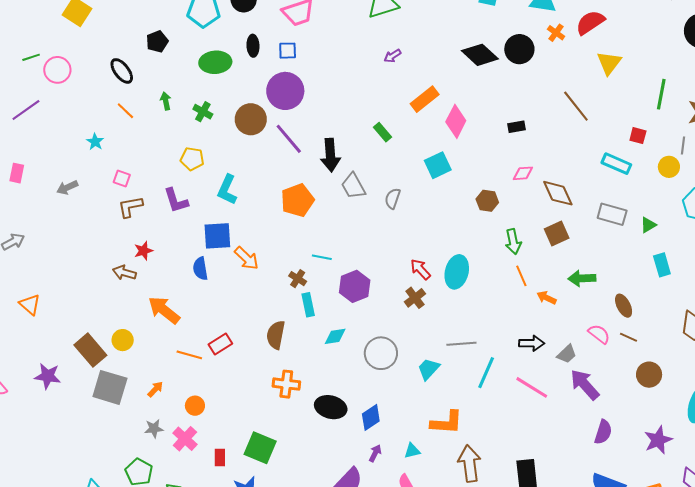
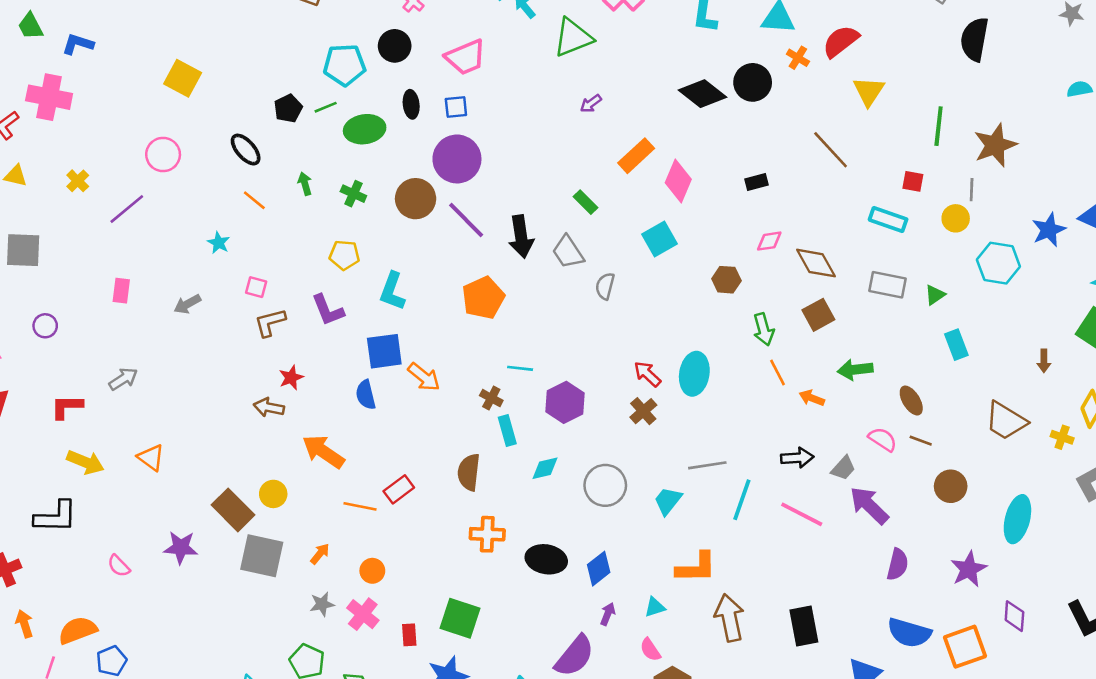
green line: (31, 57) -> (326, 107), moved
gray trapezoid: (353, 186) -> (568, 252), moved

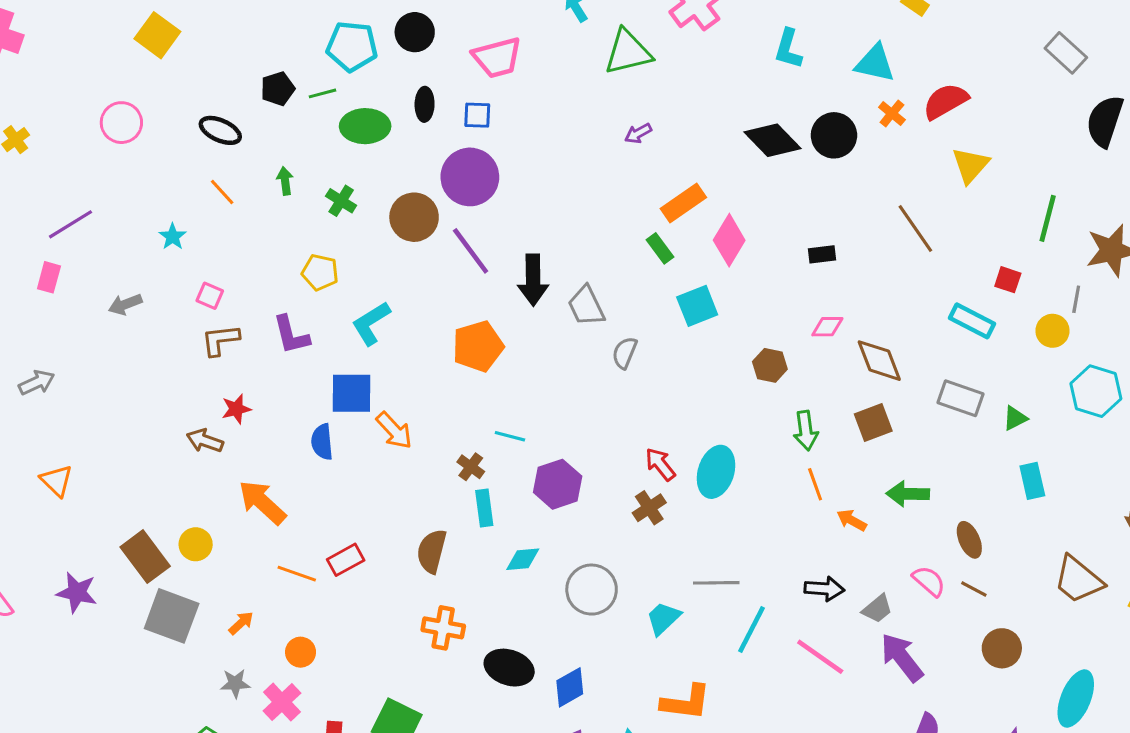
black ellipse: (246, 150) -> (220, 130), turned -32
green rectangle: (585, 202) -> (660, 248), moved
purple line: (127, 209) -> (70, 224), moved
cyan L-shape: (392, 291) -> (371, 323), turned 30

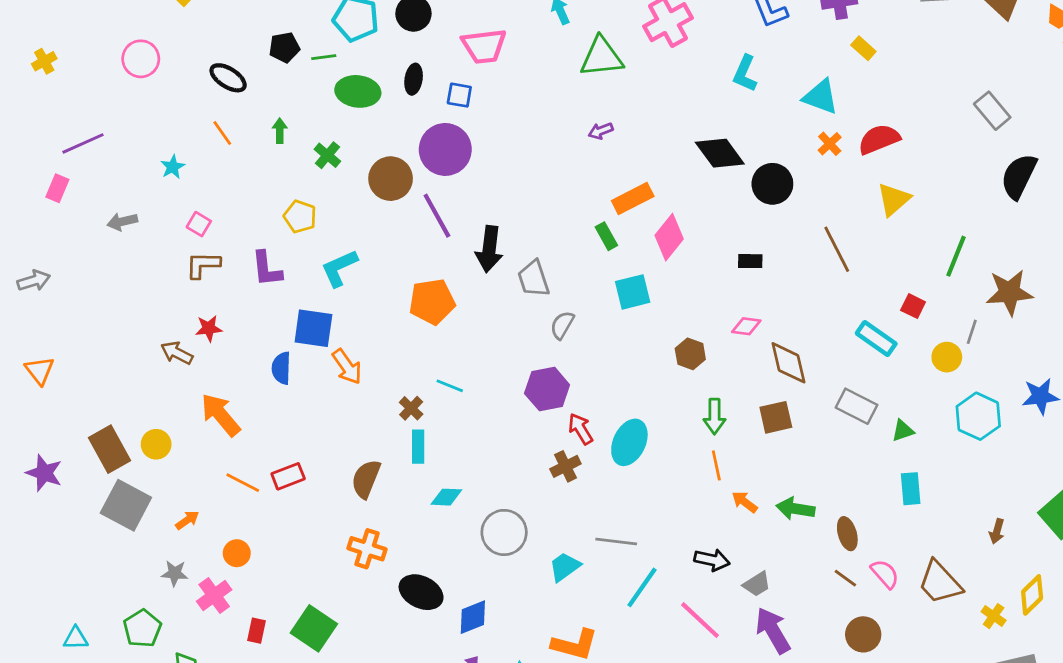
black circle: (834, 135) -> (772, 184), moved
purple hexagon: (558, 484) -> (547, 389), moved
green arrow: (908, 494) -> (795, 509), moved
pink semicircle: (929, 581) -> (885, 574), moved

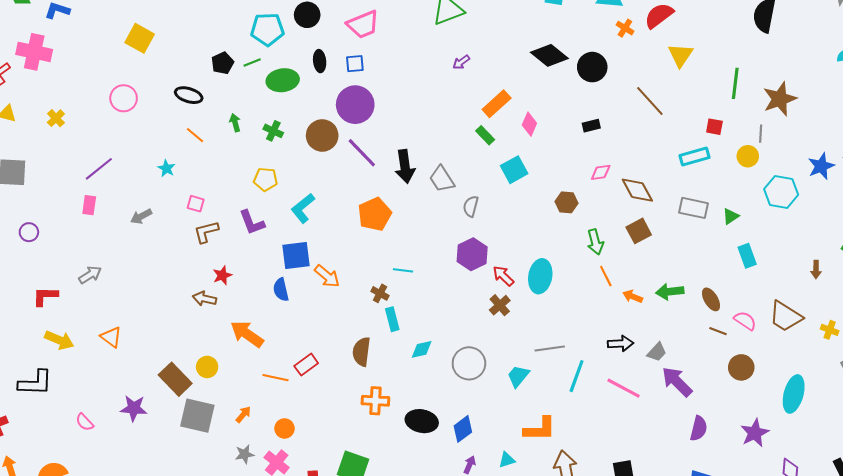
pink diamond: (669, 237) -> (529, 124), size x0.7
cyan rectangle: (876, 339) -> (695, 156), turned -36

